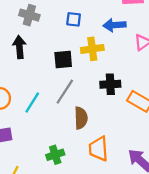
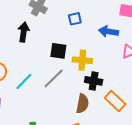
blue square: (74, 19) -> (75, 19), turned -32
yellow cross: (92, 49) -> (82, 60), moved
brown semicircle: (81, 118) -> (82, 104), moved

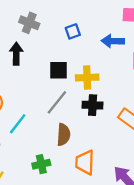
cyan line: (24, 81) -> (18, 124), moved
black cross: (94, 81) -> (93, 105), moved
brown semicircle: (82, 104) -> (63, 135), moved

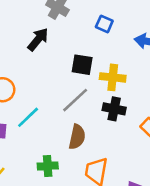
blue square: (73, 31) -> (104, 24), turned 35
black arrow: (16, 54) -> (38, 39), turned 30

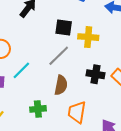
black cross: (114, 109) -> (96, 74), moved

